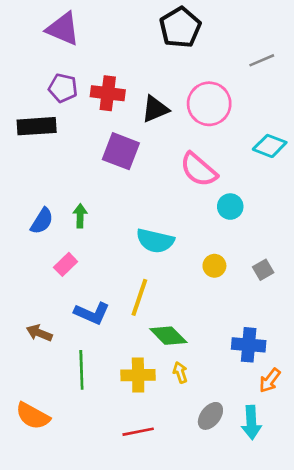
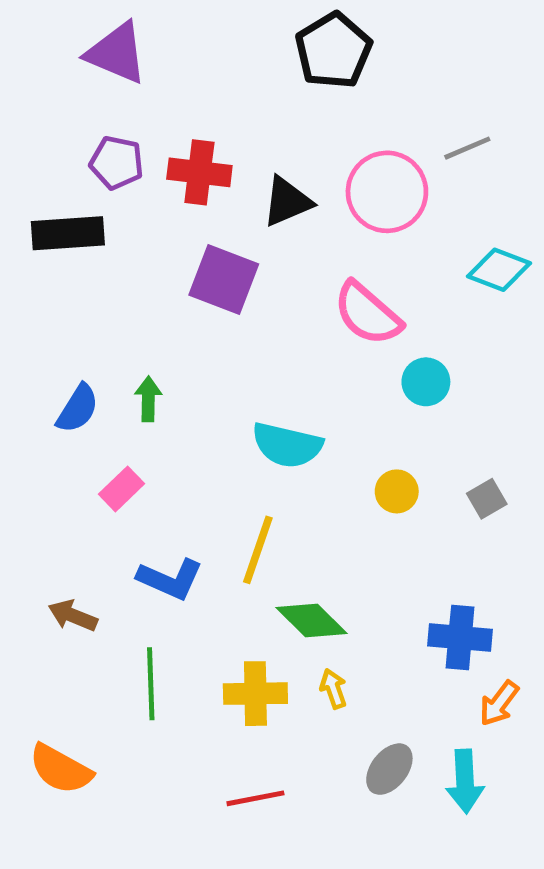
gray line: (262, 60) -> (467, 148), moved

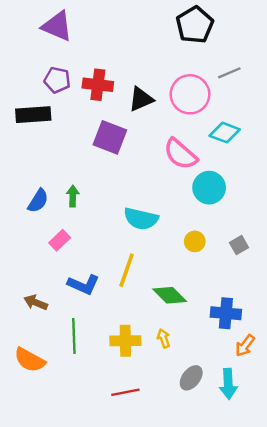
black pentagon: (333, 51) -> (195, 25), moved
cyan diamond: (499, 270) -> (225, 133), moved
cyan circle: (426, 382) -> (209, 188), size x1.4
green diamond: (311, 620) -> (170, 295), moved
orange semicircle: (61, 769) -> (30, 360), moved

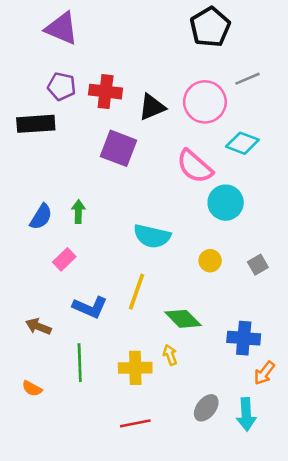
yellow arrow: (164, 338) -> (170, 355), moved
orange semicircle: (30, 360) -> (32, 388), size x0.6

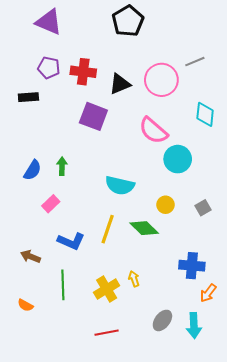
black pentagon: (210, 27) -> (128, 21), moved
black rectangle: (36, 124) -> (28, 97), size x0.7
cyan diamond: (242, 143) -> (205, 114), moved, turned 75
green diamond: (183, 319) -> (144, 228), moved
yellow cross: (135, 368) -> (107, 289), turned -30

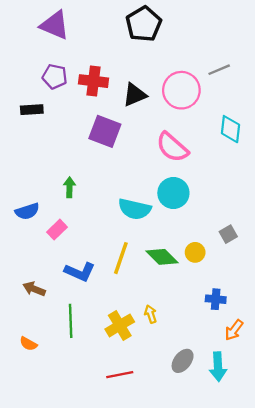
cyan circle: (178, 159) -> (173, 193), moved
blue semicircle: (32, 170) -> (27, 211), moved, turned 40
yellow circle: (165, 205) -> (195, 252), moved
blue cross: (192, 266) -> (216, 299), size x0.7

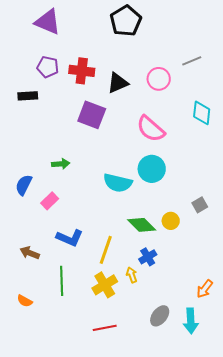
pink circle: (181, 90) -> (159, 79), size x0.7
green arrow: (69, 187) -> (61, 164), turned 84
blue semicircle: (27, 211) -> (24, 185), turned 135
yellow line: (121, 258) -> (106, 250), moved
blue cross: (216, 299) -> (148, 257), moved, turned -36

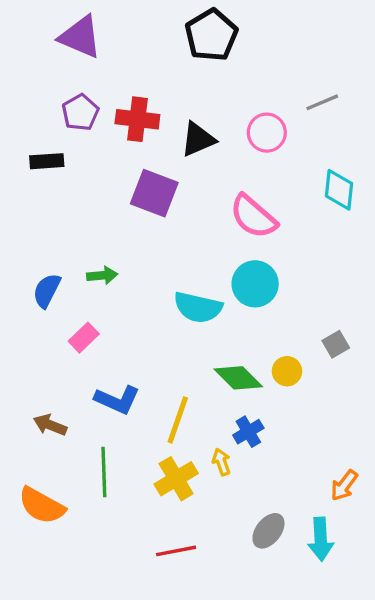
purple pentagon: (48, 67) -> (80, 112), turned 30
blue semicircle: (24, 185) -> (47, 291), moved
orange semicircle: (25, 301) -> (42, 506), size x1.8

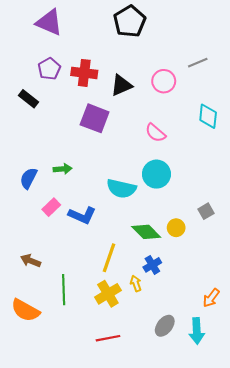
black rectangle: (47, 161) -> (29, 99), turned 42
pink semicircle: (253, 217) -> (155, 133), size x0.7
blue L-shape: (117, 400) -> (82, 215), moved

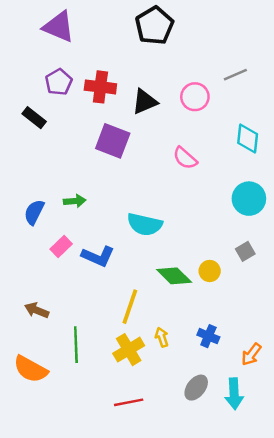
cyan circle: (156, 174) -> (249, 199), moved
blue cross: (152, 265) -> (208, 336), moved, turned -36

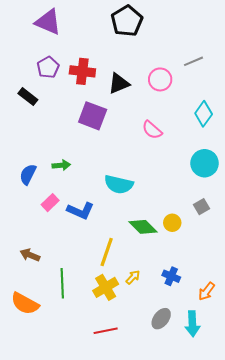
cyan diamond: (248, 138) -> (204, 114), turned 30
yellow arrow: (162, 337) -> (133, 277), turned 63

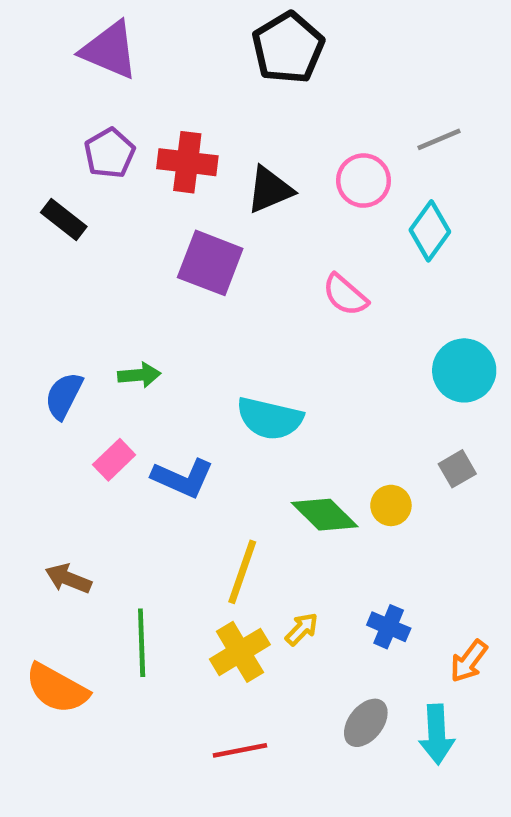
cyan diamond: (204, 114) -> (430, 231), moved

